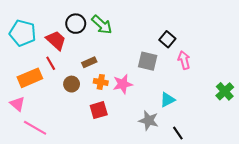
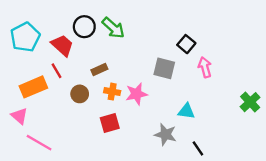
cyan pentagon: (23, 33) -> (25, 37), turned 30
cyan triangle: (167, 100) -> (186, 111), turned 35

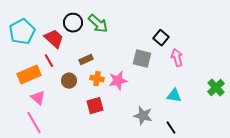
cyan triangle: (186, 111) -> (174, 96), moved
pink triangle: (19, 116) -> (38, 98), moved
pink line: (39, 143) -> (34, 123), turned 30

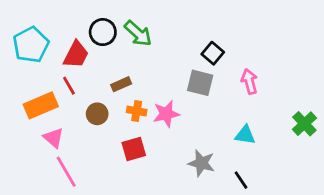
black square: (161, 38) -> (213, 53), moved
red trapezoid: (54, 39) -> (76, 55), turned 75
pink line: (34, 123) -> (66, 172), moved

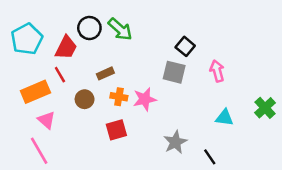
cyan triangle: (245, 135) -> (224, 118), moved
gray star: (201, 163) -> (175, 142), turned 30
pink line: (66, 172) -> (39, 151), moved

